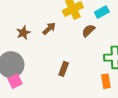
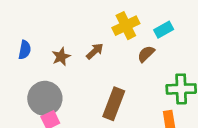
brown rectangle: (64, 69) -> (114, 104), size x1.6

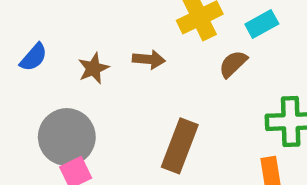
blue semicircle: (25, 50) -> (34, 57), turned 30
brown arrow: (95, 51) -> (149, 59), turned 48

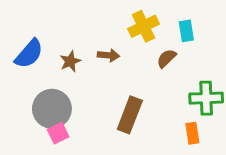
cyan rectangle: (262, 24) -> (186, 31), turned -70
blue semicircle: (34, 57) -> (29, 54), size x1.5

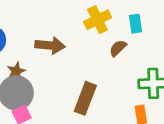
brown arrow: (108, 55) -> (50, 45), moved, size x1.5
brown star: (70, 61) -> (16, 71), moved

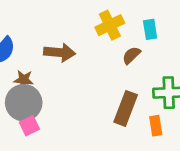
brown star: (16, 71) -> (24, 80), turned 30
brown rectangle: (85, 98) -> (126, 108), moved

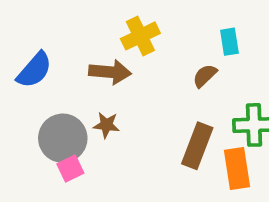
yellow cross: (110, 25) -> (140, 36), moved
brown star: (24, 80) -> (106, 125), moved
orange rectangle: (156, 126) -> (237, 168), size x1.5

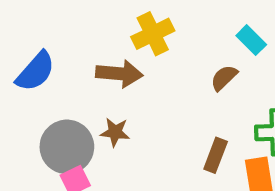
cyan rectangle: (229, 42) -> (251, 40), turned -36
brown rectangle: (197, 146) -> (216, 155), size x0.7

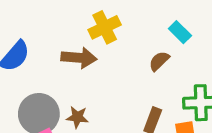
brown star: (115, 132) -> (77, 117), moved

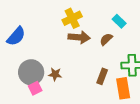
brown arrow: (79, 58) -> (79, 37), moved

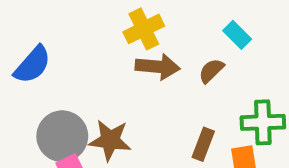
brown star: (55, 74) -> (110, 140), size x1.5

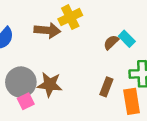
cyan rectangle: (237, 35) -> (127, 39), moved
brown arrow: (158, 67) -> (47, 30), moved

